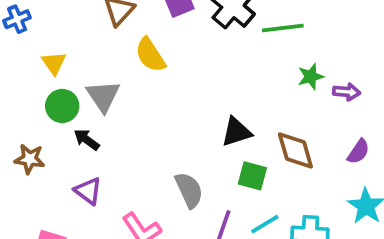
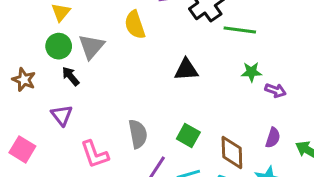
black triangle: (236, 132) -> (186, 70), moved
brown diamond: (295, 150) -> (232, 152), moved
purple semicircle: (358, 152) -> (273, 138), turned -30

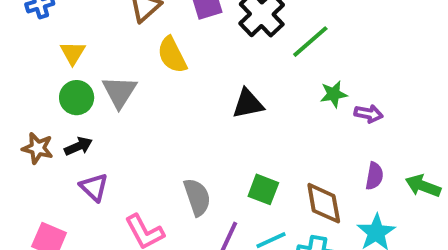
green line: (240, 30) -> (310, 42), turned -40
black arrow: (71, 76) -> (78, 146), moved, turned 114

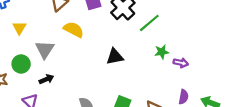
yellow semicircle: (172, 55) -> (74, 30), turned 144
green circle: (77, 98) -> (21, 64), moved
black arrow: (78, 146) -> (46, 79), moved

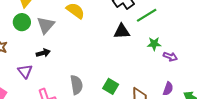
black triangle: (115, 57) -> (122, 31), moved
green circle: (21, 64) -> (22, 22), moved

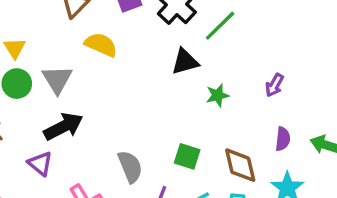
green star: (154, 44) -> (217, 95), moved
black arrow: (43, 53) -> (63, 127), size x1.6
purple arrow: (170, 57) -> (274, 85), turned 112

